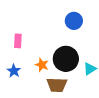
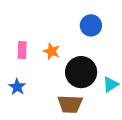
orange star: (42, 65) -> (52, 51), moved

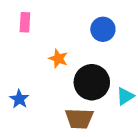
pink rectangle: (22, 50) -> (25, 22), moved

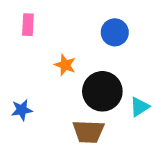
blue star: (19, 99) -> (22, 110), turned 30

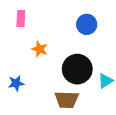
orange star: (65, 65) -> (40, 49), moved

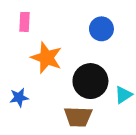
orange star: (40, 49) -> (47, 58), size x1.6

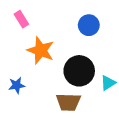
pink rectangle: (25, 22) -> (21, 19), turned -35

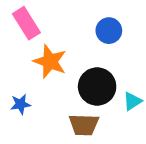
pink rectangle: (21, 19) -> (26, 23), size x1.5

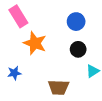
black circle: (97, 87) -> (78, 49), moved, size x0.6

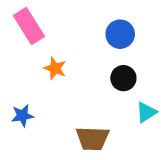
orange star: (35, 43) -> (55, 68), size x0.6

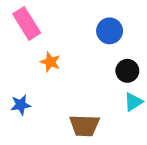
black circle: (123, 78) -> (127, 71), moved

